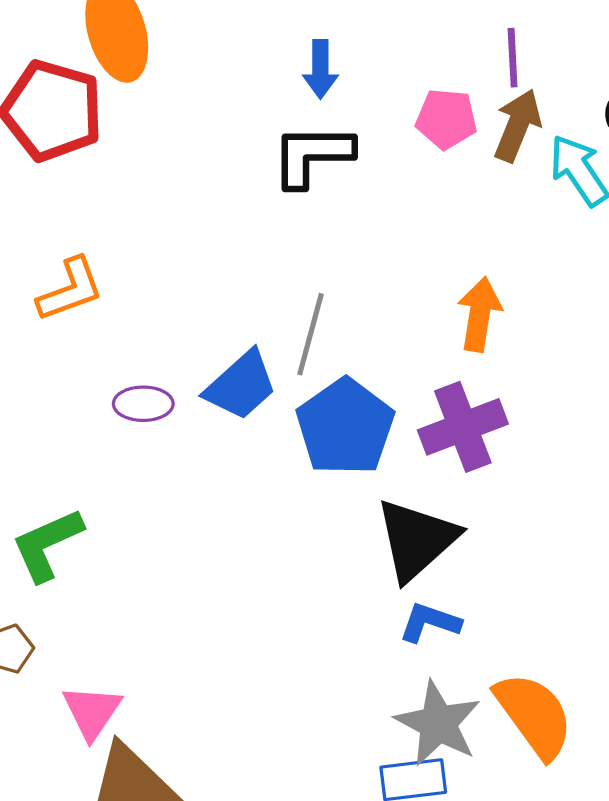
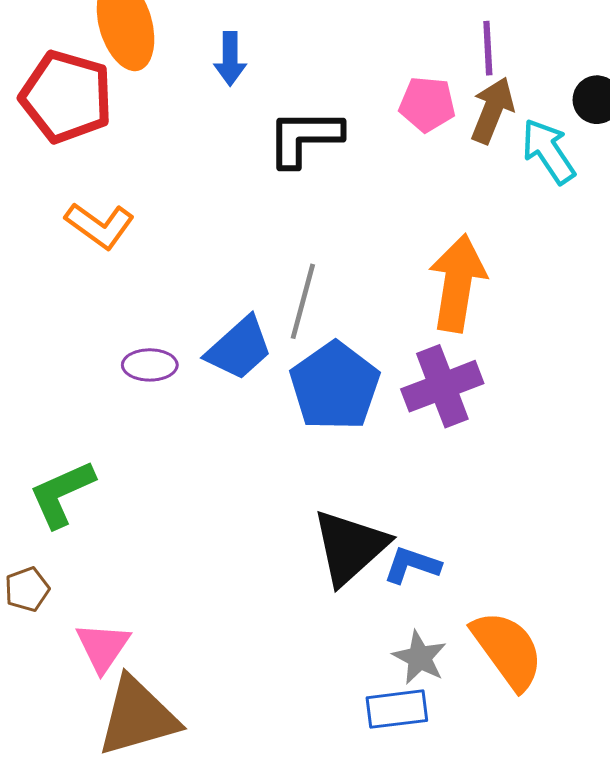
blue arrow: (320, 69) -> (230, 59), moved
orange L-shape: (70, 289) -> (100, 226), moved, turned 56
orange arrow: (479, 314) -> (457, 283), size x1.4
black triangle: (417, 540) -> (350, 547), moved
gray star: (438, 723) -> (420, 658), size x0.7

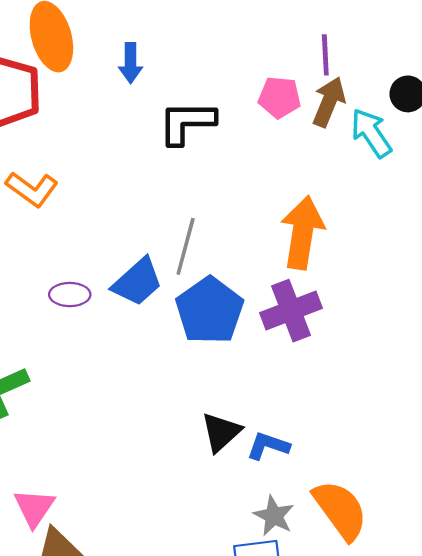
black triangle: (350, 547) -> (221, 432), size x0.7

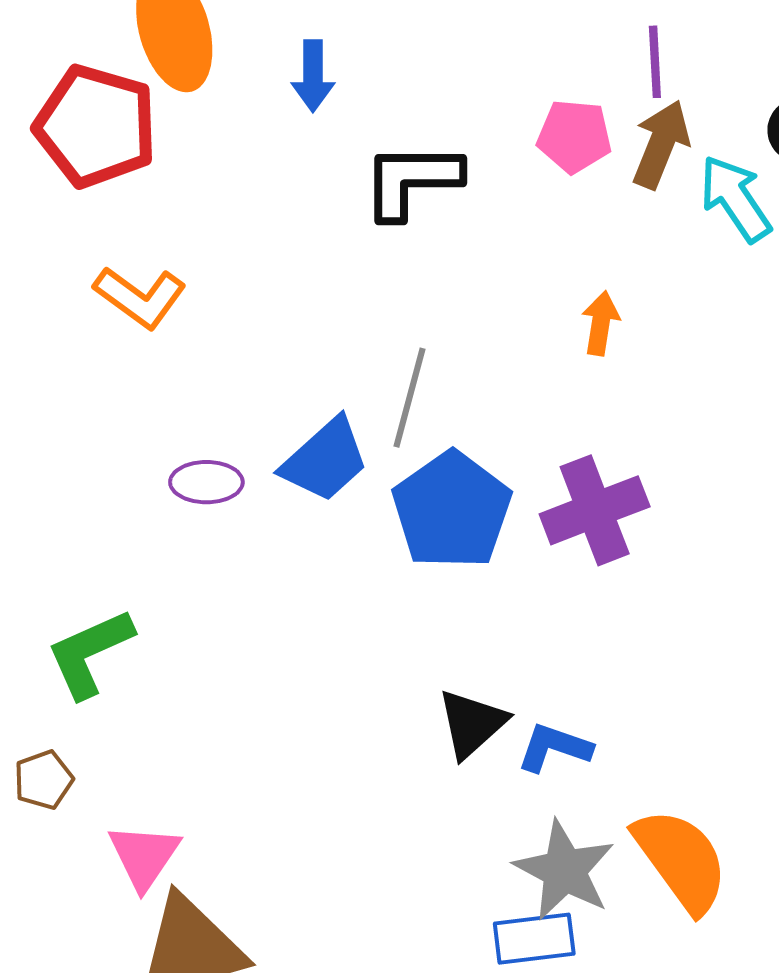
orange arrow: (302, 233) -> (601, 323), moved, size x0.5
gray star: (274, 516) -> (564, 870), size x1.4

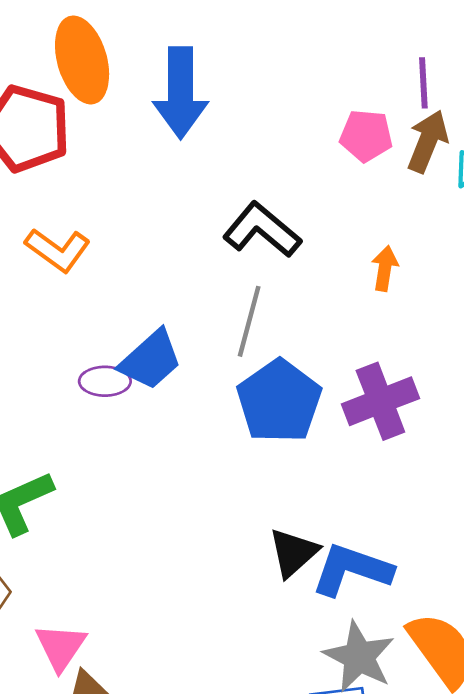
blue arrow: (313, 76) -> (181, 93), size x1.8
black L-shape: (412, 180) -> (262, 230), moved, turned 40
blue trapezoid: (325, 460) -> (151, 360), moved
blue L-shape: (554, 748) -> (352, 570), size x1.5

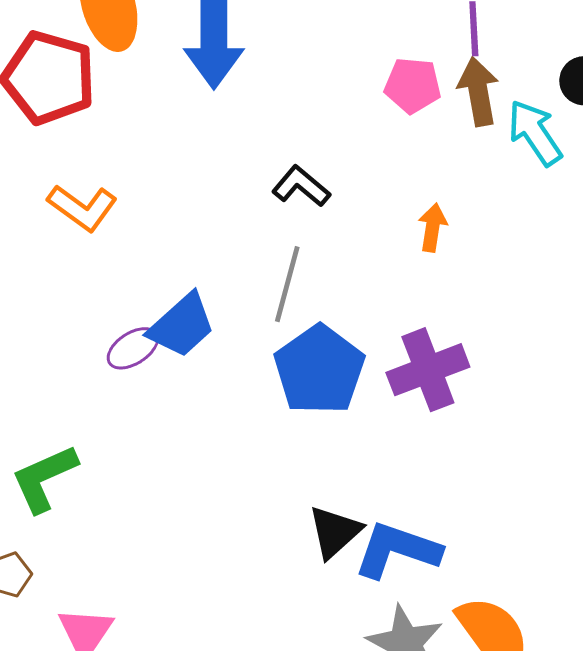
brown arrow: (428, 141) -> (478, 91), turned -32
black L-shape: (262, 230) -> (301, 186), size x0.7
purple ellipse: (105, 381) -> (133, 348), turned -33

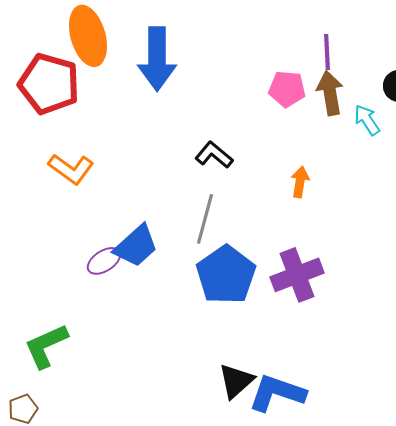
cyan arrow: (535, 133) -> (367, 120), size x0.7

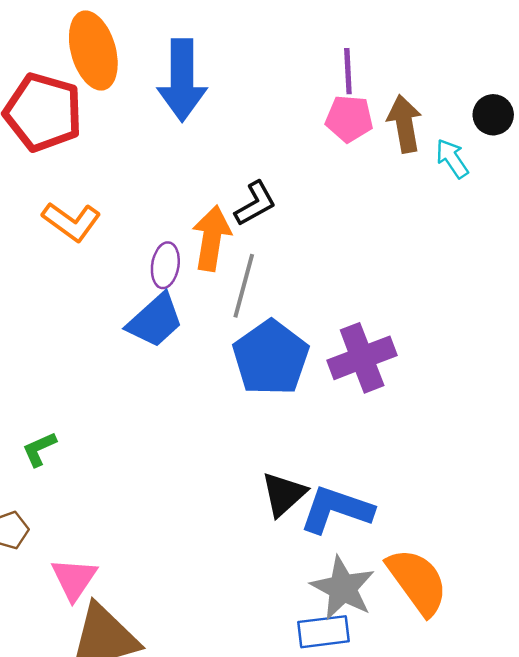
purple line: (327, 52) -> (348, 71), moved
black L-shape: (214, 155) -> (255, 204), turned 111
orange arrow: (300, 182) -> (212, 238), moved, size x1.6
purple ellipse: (104, 261) -> (165, 265), moved, turned -48
green L-shape: (46, 346) -> (39, 449), size x0.6

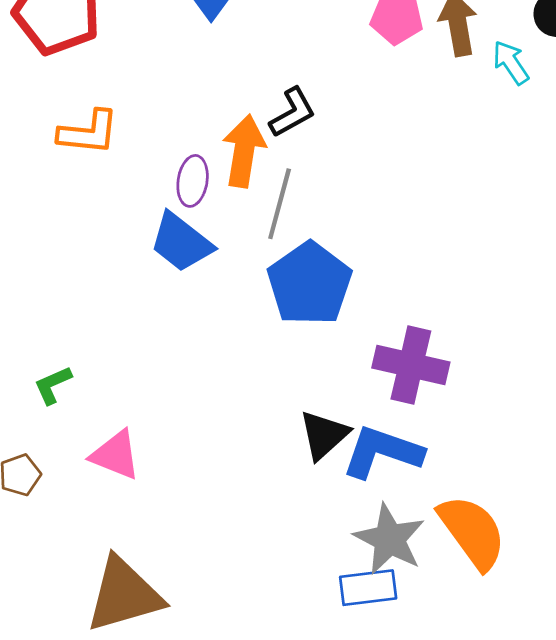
orange L-shape: (71, 222) -> (88, 132), turned -30
blue trapezoid: (155, 321) -> (181, 242), turned 80
purple cross: (362, 358) -> (411, 365), moved, turned 34
pink triangle: (74, 579) -> (116, 455), moved, turned -42

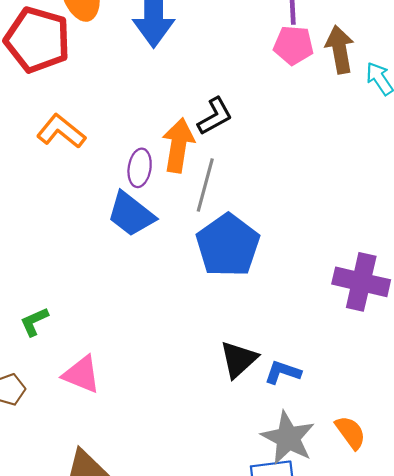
orange L-shape: (88, 132) -> (61, 131), turned -147
purple cross: (411, 365) -> (361, 282), moved
blue L-shape: (382, 452) -> (283, 372), size x0.6
orange semicircle: (472, 532) -> (350, 432), size x0.6

